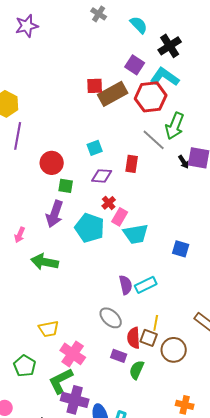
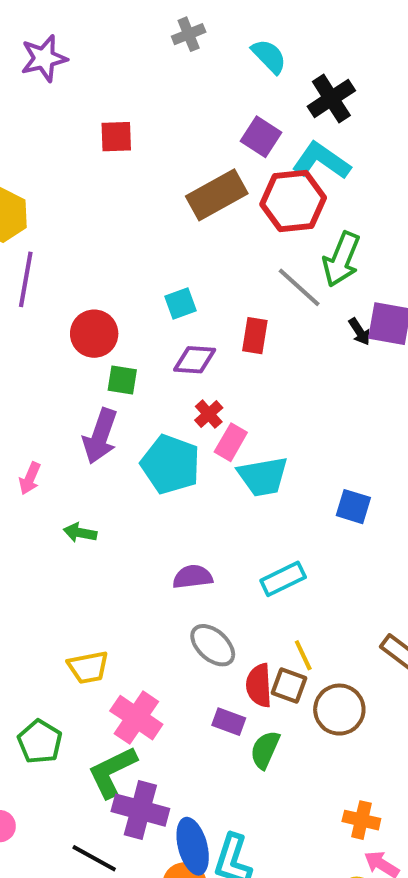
gray cross: (99, 14) -> (189, 34), turned 35
red square: (95, 86) -> (116, 137), moved
green arrow: (45, 262) -> (80, 533), size x0.6
purple semicircle: (126, 285) -> (193, 577), moved, turned -84
yellow line: (156, 323) -> (303, 655), turned -35

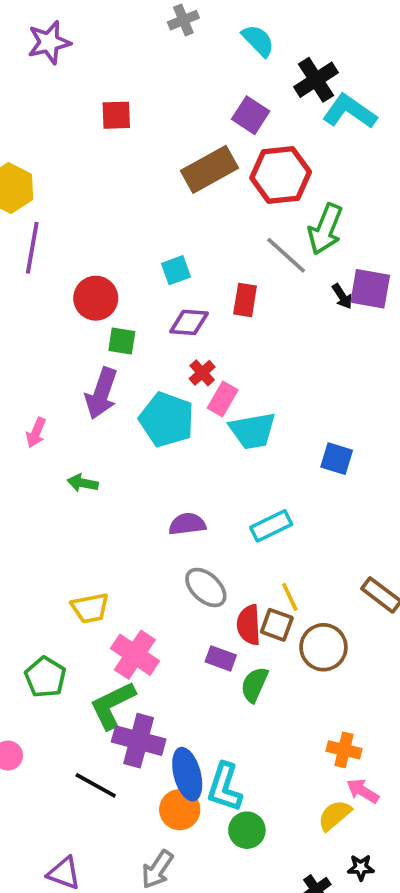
cyan L-shape: (321, 161) -> (350, 111), moved

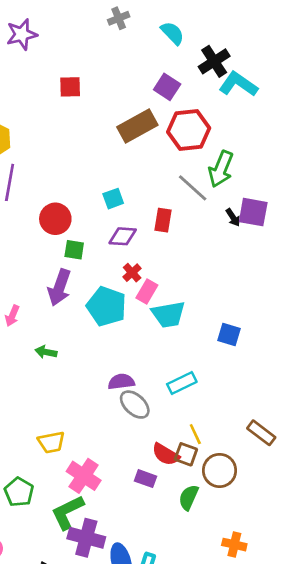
gray ellipse: (206, 587) -> (135, 405), moved
red semicircle: (249, 625) -> (166, 454), turned -56
green semicircle: (254, 685) -> (189, 497), moved

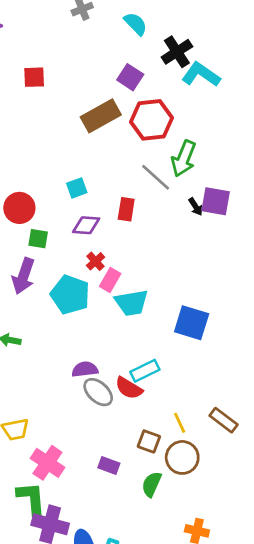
blue square: (229, 335) -> (192, 323), size x1.5
yellow line: (195, 434) -> (180, 423), moved
red semicircle: (166, 454) -> (129, 388), moved
green L-shape: (67, 512) -> (31, 499), turned 111

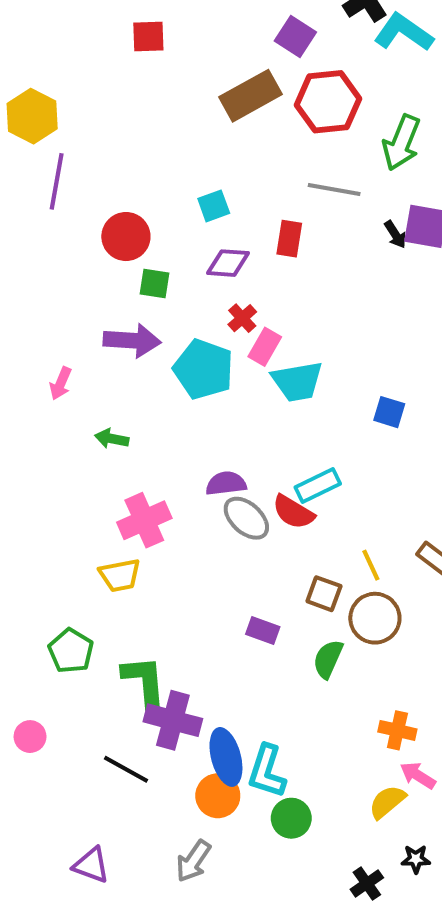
green arrow: (184, 159) -> (401, 143), moved
gray line: (156, 177) -> (334, 190), turned -32
purple arrow: (23, 276) -> (132, 341), turned -105
blue square: (192, 323) -> (389, 412), size x0.6
pink cross: (47, 463) -> (144, 520), moved, turned 32

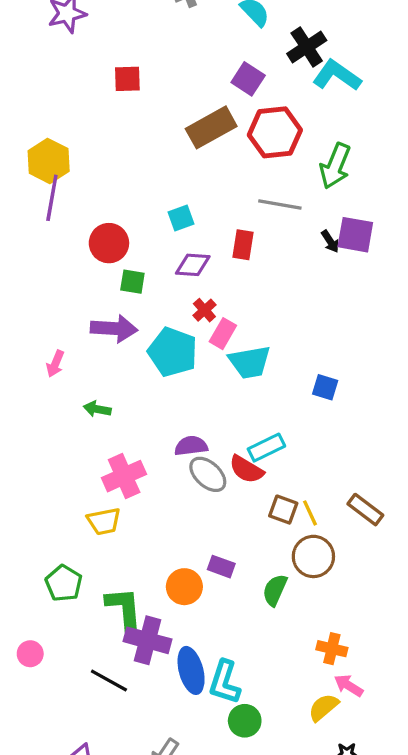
yellow hexagon: (32, 116) -> (49, 161), moved
brown square: (324, 594) -> (283, 510), moved
orange circle: (218, 796) -> (184, 587), moved

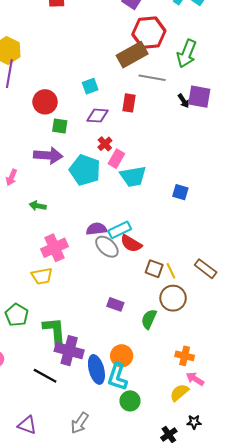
brown rectangle: (211, 127) -> (132, 55), moved
cyan rectangle: (266, 448) -> (120, 230), moved
orange circle: (184, 587) -> (122, 356), moved

